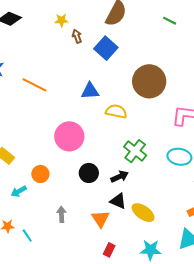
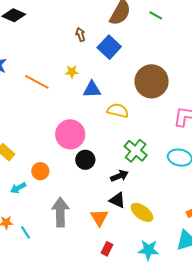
yellow star: (61, 20) -> (72, 72), moved
green line: (170, 21) -> (156, 15), moved
black circle: (89, 173) -> (85, 160), moved
gray arrow: (61, 214) -> (60, 212), size x1.8

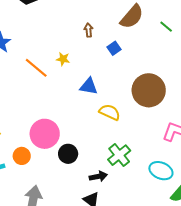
blue square: (109, 47) -> (114, 48), size x0.6
yellow star: (72, 72) -> (63, 59), moved
pink circle: (70, 134) -> (45, 134), moved

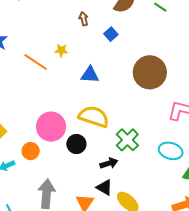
yellow semicircle: (110, 112) -> (94, 117), moved, size x1.4

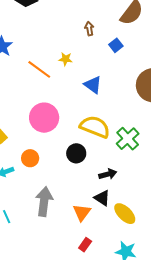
blue triangle: (90, 75) -> (93, 85), turned 30
pink circle: (51, 127) -> (44, 118), moved
green cross: (127, 140) -> (128, 139), moved

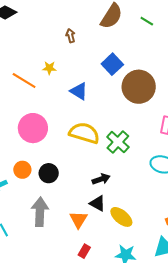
blue square: (116, 45) -> (112, 64), moved, size x1.5
black circle: (76, 153) -> (49, 173), moved

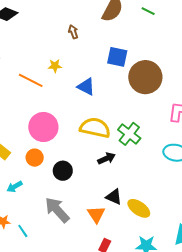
blue square: (112, 64) -> (117, 57), turned -30
orange circle: (22, 170) -> (35, 158), moved
black arrow: (101, 179) -> (106, 158), moved
gray arrow: (40, 212) -> (57, 210), turned -40

